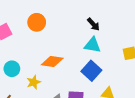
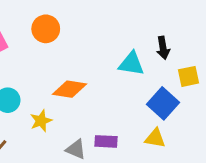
black arrow: (93, 24) -> (163, 48), moved, turned 32
blue square: (91, 71) -> (163, 103), moved

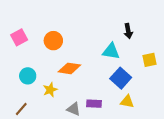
orange circle: (46, 29) -> (53, 41), moved
black arrow: (163, 48) -> (128, 31), moved
blue square: (163, 103) -> (121, 78), moved

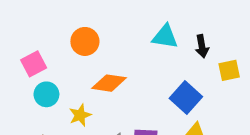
black arrow: (128, 31) -> (202, 46), moved
pink square: (19, 37) -> (34, 64), moved
cyan triangle: (111, 51) -> (165, 37), moved

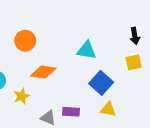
cyan triangle: (165, 37) -> (87, 50), moved
black arrow: (202, 46) -> (135, 36), moved

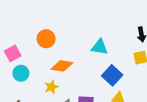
yellow star: (22, 96) -> (51, 87), moved

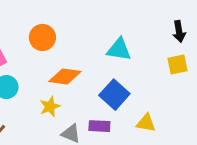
blue square: (112, 75) -> (114, 95), moved

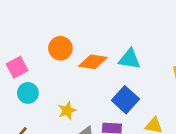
orange diamond: (65, 77) -> (93, 62), moved

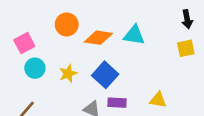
blue square: (125, 100) -> (105, 75), moved
yellow star: (67, 111) -> (68, 73), moved

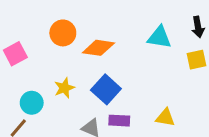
cyan triangle: (134, 35) -> (159, 37), moved
cyan circle: (35, 68) -> (32, 103), moved

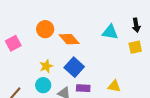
orange diamond: (98, 48) -> (69, 39), turned 40
cyan circle: (32, 103) -> (43, 85), moved

